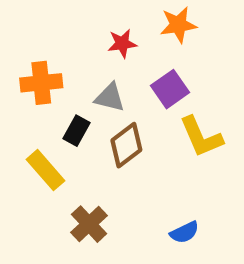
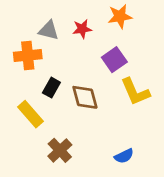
gray triangle: (110, 97) -> (49, 30), moved
brown diamond: (126, 145) -> (85, 97), turned -68

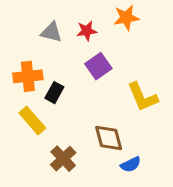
orange cross: (28, 55) -> (28, 76), moved
purple square: (114, 60) -> (98, 66), moved
brown diamond: (85, 97) -> (109, 138), moved

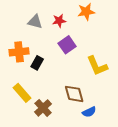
yellow rectangle: (32, 120) -> (22, 93), moved

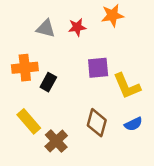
purple square: (67, 45) -> (98, 68), moved, turned 30
brown diamond: (74, 94) -> (97, 123), turned 30
blue semicircle: (89, 112) -> (133, 124), moved

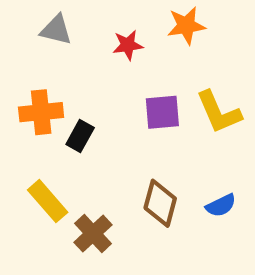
gray triangle: (46, 28) -> (56, 30), moved
yellow L-shape: (127, 86) -> (219, 112), moved

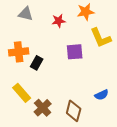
yellow L-shape: (219, 112) -> (101, 38), moved
brown diamond: (160, 203) -> (74, 111), moved

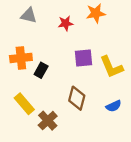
yellow L-shape: (101, 38) -> (111, 67), moved
brown diamond: (74, 111) -> (77, 98), moved

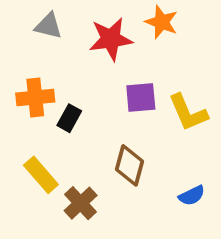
orange star: (96, 13) -> (162, 22), turned 30
red star: (66, 23) -> (111, 39), size x1.6
blue semicircle: (114, 106) -> (192, 196), moved

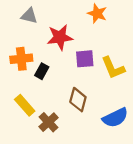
red star: (111, 39) -> (60, 37), moved
blue semicircle: (192, 196) -> (115, 118), size x1.6

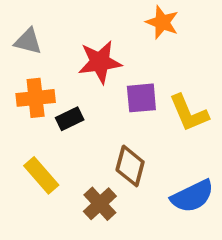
gray triangle: (29, 16) -> (28, 41), moved
black rectangle: (42, 71) -> (70, 119), turned 35
brown cross: (48, 122) -> (100, 204), moved

